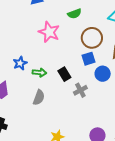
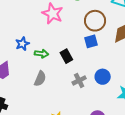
blue circle: (103, 74) -> (103, 77), moved
gray cross: (80, 90) -> (79, 80), moved

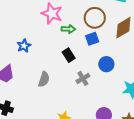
green arrow: (42, 54) -> (68, 29), moved
blue circle: (103, 77) -> (106, 64), moved

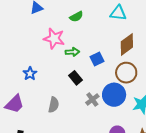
brown circle: (95, 18) -> (126, 73), moved
blue circle: (106, 64) -> (114, 95), moved, size x1.5

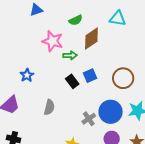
brown diamond: (127, 44) -> (91, 39), moved
blue square: (97, 59) -> (90, 76), moved
blue circle: (114, 95) -> (111, 112), moved
gray cross: (92, 100) -> (89, 119), moved

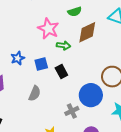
blue square: (90, 76) -> (41, 64), moved
blue circle: (111, 112) -> (91, 95), moved

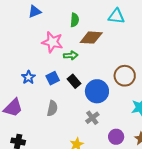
green semicircle: (75, 12) -> (75, 20), turned -56
brown diamond: (87, 32) -> (91, 38), turned 40
blue circle: (91, 95) -> (97, 91), moved

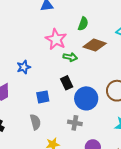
blue square: (53, 78) -> (43, 97), moved
gray semicircle: (52, 108) -> (35, 122), moved, turned -42
gray cross: (92, 118) -> (75, 123), turned 32

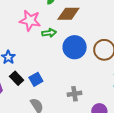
black rectangle: (67, 83) -> (17, 78), moved
blue circle: (86, 98) -> (75, 47), moved

